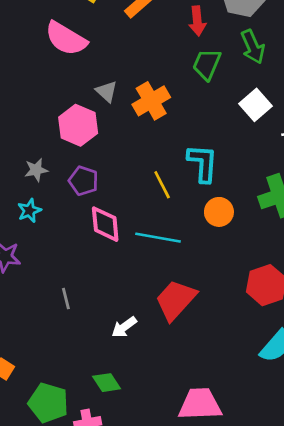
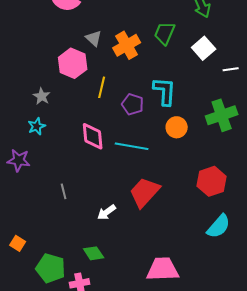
green trapezoid: (207, 64) -> (165, 33), moved
gray star: (36, 170) -> (42, 96), turned -30
purple pentagon: (84, 181) -> (133, 104), moved
yellow line: (162, 185) -> (102, 87), moved, turned 40

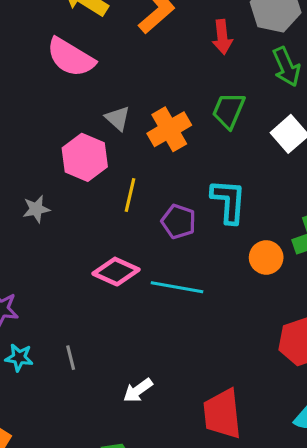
gray star: (42, 96) -> (36, 209), turned 30
cyan star: (37, 126) -> (19, 358), moved, turned 30
orange circle: (177, 127) -> (266, 257), moved
pink diamond: (93, 136) -> (116, 272), turned -60
red trapezoid: (145, 192) -> (222, 414), moved, turned -48

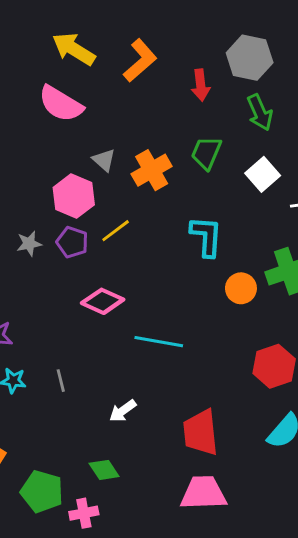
yellow line: (130, 195) -> (116, 231), turned 40
purple pentagon: (179, 222) -> (72, 242), moved
cyan line: (177, 287) -> (159, 342), moved

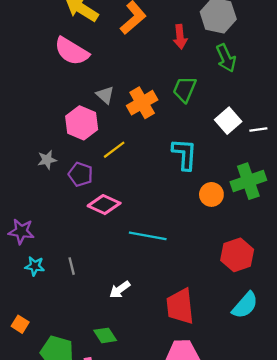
white square: (263, 174) -> (228, 121), moved
purple pentagon: (72, 242) -> (81, 174), moved

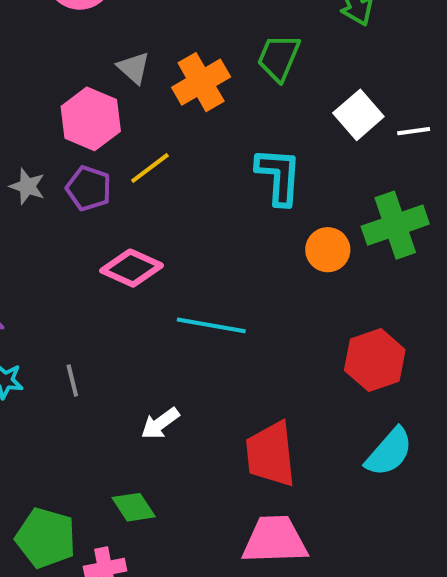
gray star: (47, 160) -> (27, 186), turned 30
purple pentagon: (81, 174) -> (89, 188), moved

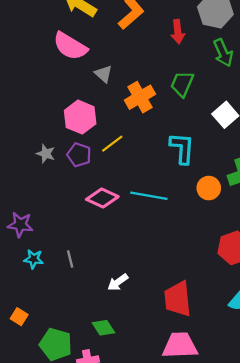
gray triangle: (134, 68) -> (103, 74), moved
cyan line: (211, 325) -> (149, 196), moved

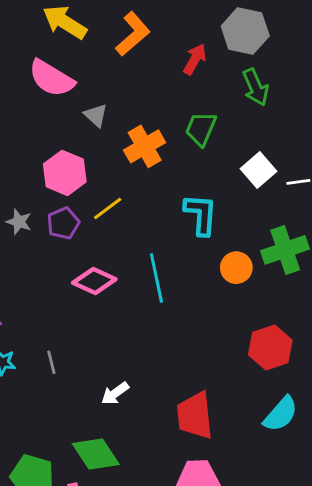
red arrow: (178, 32) -> (195, 59), turned -145
purple pentagon: (79, 155) -> (63, 223), turned 30
cyan line: (149, 196) -> (156, 278), turned 68
green diamond: (103, 328) -> (96, 454), size x1.5

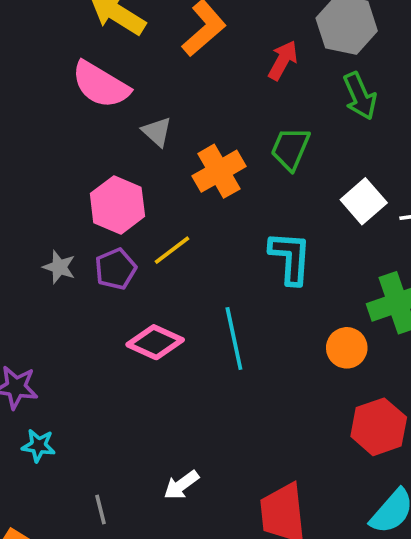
orange circle: (236, 268) -> (347, 348), moved
gray line: (51, 362) -> (101, 509), moved

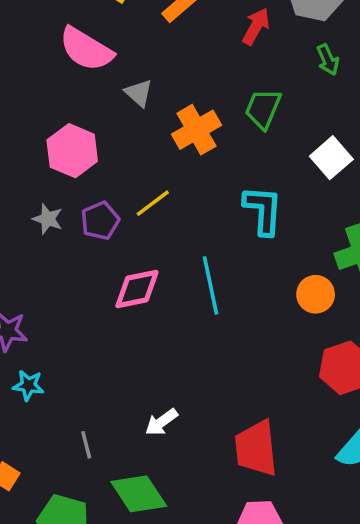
green arrow: (360, 96) -> (328, 60), size x0.7
pink hexagon: (117, 205) -> (72, 151), moved
pink diamond: (155, 342) -> (137, 289), turned -36

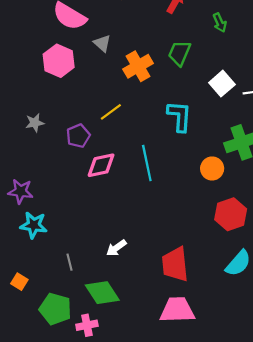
pink hexagon: (72, 151) -> (59, 61), moved
gray star: (48, 219) -> (35, 123), moved, turned -30
purple pentagon: (100, 221) -> (78, 136), moved
cyan star: (28, 385) -> (34, 225), size x1.4

